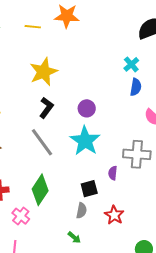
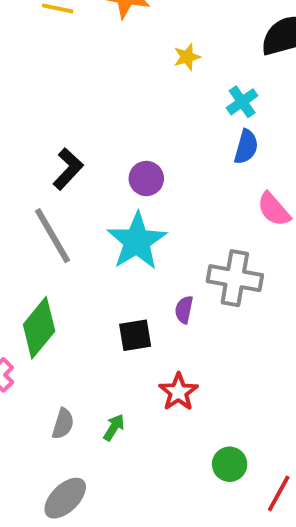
yellow star: (44, 72) -> (187, 57), moved, size x0.5
gray semicircle: (82, 211) -> (63, 424), moved
green arrow: (74, 237) -> (114, 427), moved, turned -104

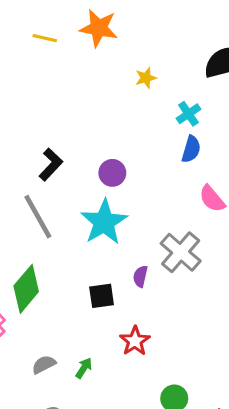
gray cross: (235, 278) -> (181, 252), turned 30
gray semicircle: (63, 424) -> (44, 364), turned -135

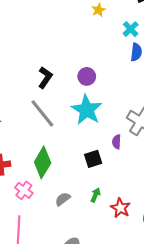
red star: (135, 341) -> (120, 208), moved
gray semicircle: (44, 364) -> (63, 199), moved
green arrow: (84, 368) -> (95, 195), moved

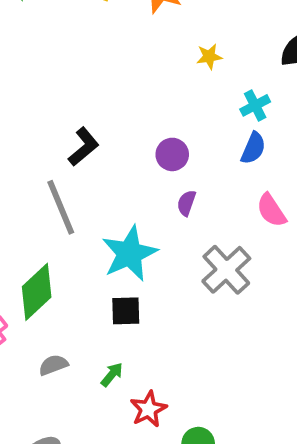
purple circle: (87, 76) -> (172, 154), moved
cyan star: (87, 110) -> (129, 253), moved
purple semicircle: (117, 142) -> (186, 203), moved

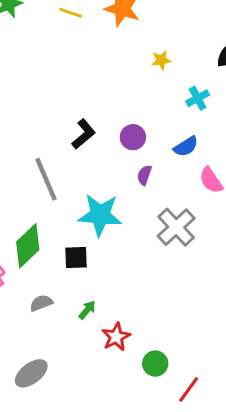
black L-shape: (84, 147) -> (84, 134), moved
blue semicircle: (253, 148) -> (186, 147), moved, turned 35
cyan star: (129, 253) -> (100, 215), turned 30
black square: (126, 311) -> (76, 257), moved

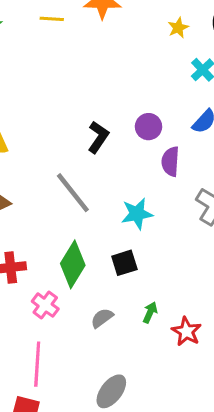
yellow star: (161, 60) -> (178, 28), moved
purple semicircle: (144, 175) -> (170, 161), size x1.4
cyan star: (100, 215) -> (137, 214), size x0.7

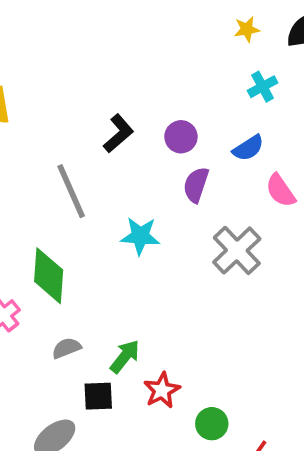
black square: (124, 263) -> (98, 396), moved
green diamond: (73, 264) -> (49, 276), turned -42
green arrow: (150, 312) -> (125, 356), size x1.4

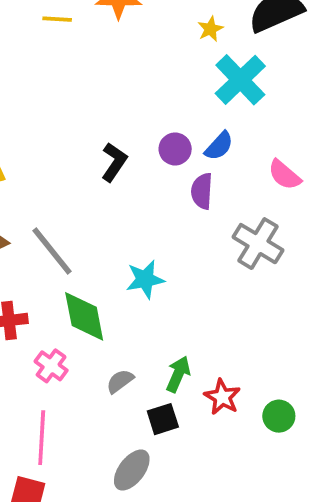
cyan cross: (263, 87) -> (240, 80), size x1.8
blue semicircle: (248, 148) -> (219, 146), moved
gray line: (71, 191) -> (52, 251), moved
cyan star: (140, 236) -> (145, 279), moved

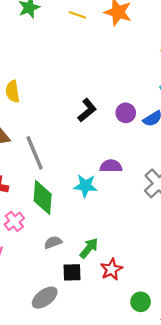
purple semicircle: (202, 191) -> (111, 166), moved, turned 70
green circle: (279, 416) -> (141, 302), moved

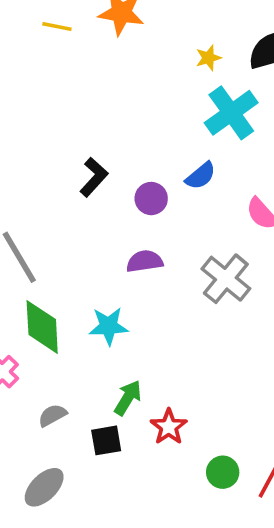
purple circle: (126, 113) -> (151, 199), moved
cyan star: (85, 186) -> (109, 326), moved
gray semicircle: (53, 242) -> (52, 415), moved
gray ellipse: (45, 298) -> (44, 487), moved

